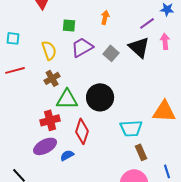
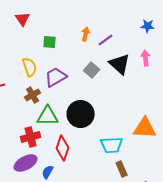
purple line: (147, 23) -> (106, 40), moved
purple trapezoid: (82, 47) -> (56, 77), moved
blue semicircle: (67, 155) -> (48, 172), turned -32

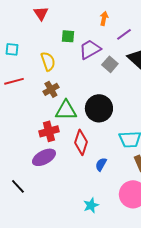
orange arrow: (86, 34) -> (104, 18), moved
purple trapezoid: (56, 77) -> (90, 49), moved
blue semicircle: (48, 172) -> (101, 164), moved

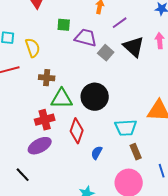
purple trapezoid: (90, 49) -> (86, 38), turned 45
yellow semicircle: (48, 61) -> (33, 48), moved
brown cross: (51, 89) -> (47, 78), turned 35
black line: (18, 186) -> (23, 175), moved

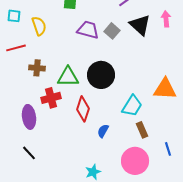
purple trapezoid: (86, 38) -> (88, 30), moved
brown cross: (47, 78) -> (37, 68), moved
cyan trapezoid: (126, 128) -> (132, 106), turned -55
purple ellipse: (40, 146) -> (29, 117), moved, turned -70

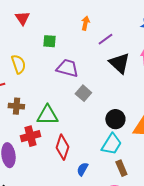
gray square: (112, 31) -> (83, 93), moved
black circle: (101, 75) -> (115, 119), moved, size x0.7

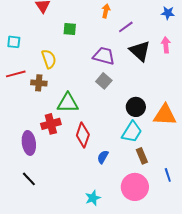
yellow semicircle: (18, 64) -> (49, 59), moved
purple trapezoid: (67, 68) -> (104, 56), moved
brown cross: (16, 106) -> (39, 83), moved

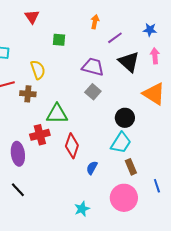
blue star: (168, 13) -> (150, 30), moved
orange triangle: (165, 115) -> (154, 94), moved, turned 30

